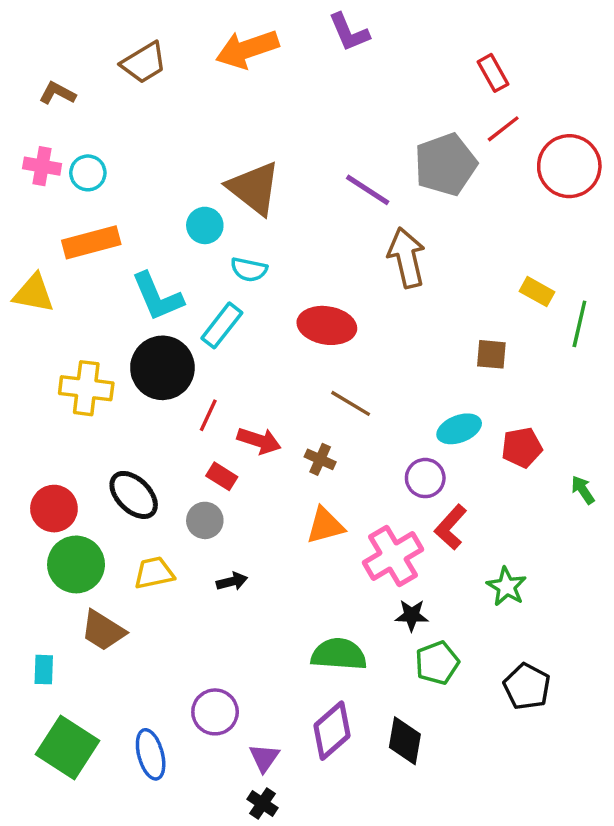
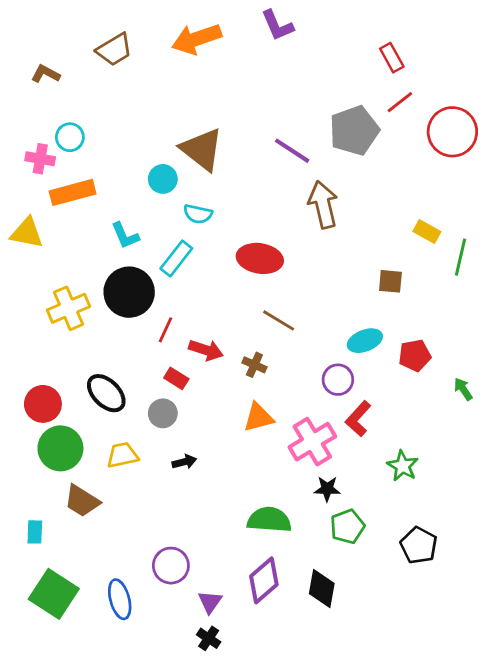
pink cross: (42, 166) -> (40, 159), moved
cyan L-shape: (157, 297) -> (125, 236), size x0.7
yellow cross: (86, 388) -> (69, 308), turned -30

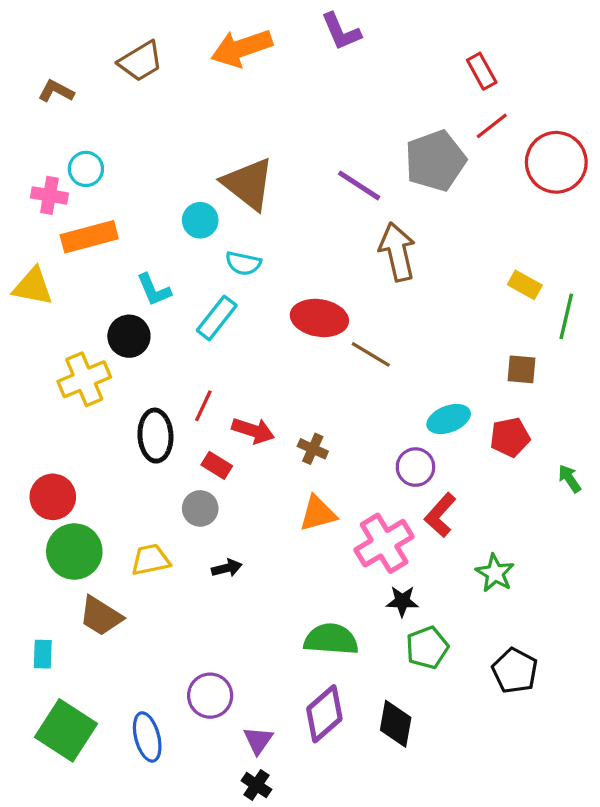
brown square: (390, 281) -> (521, 369), moved
black circle: (129, 292) -> (129, 336), moved, size x0.7
brown line: (279, 320) -> (371, 354), moved
black ellipse: (106, 393) -> (155, 436), moved, turned 42

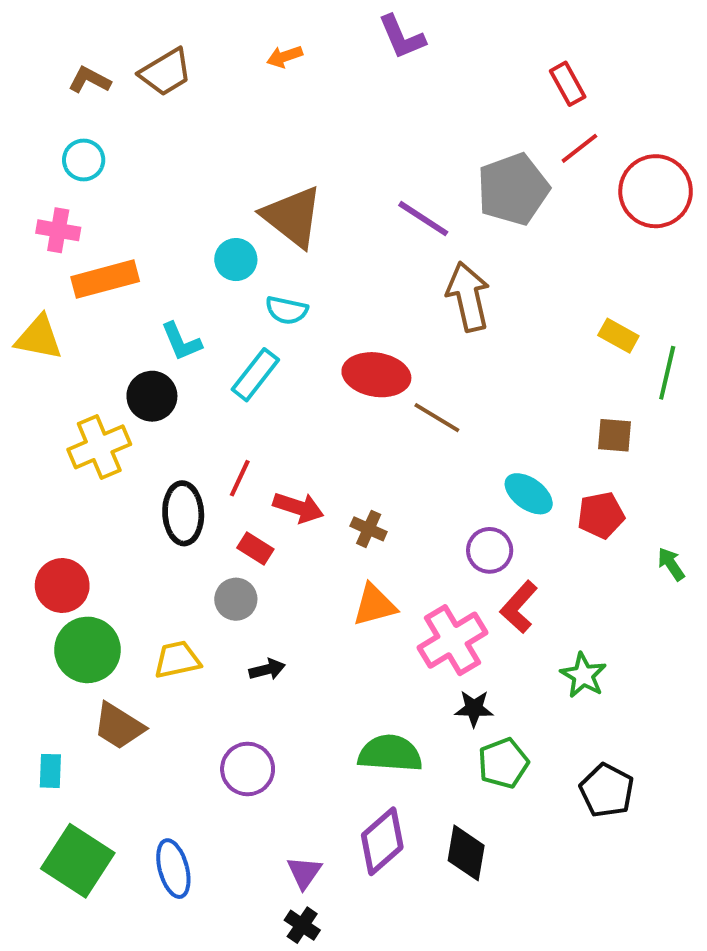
orange arrow: (242, 48) -> (285, 57), size x0.5
brown L-shape: (56, 91) -> (89, 80), moved
cyan circle: (86, 169) -> (84, 160), moved
cyan ellipse: (449, 419) -> (529, 494), turned 57
purple circle: (210, 696) -> (248, 769), moved

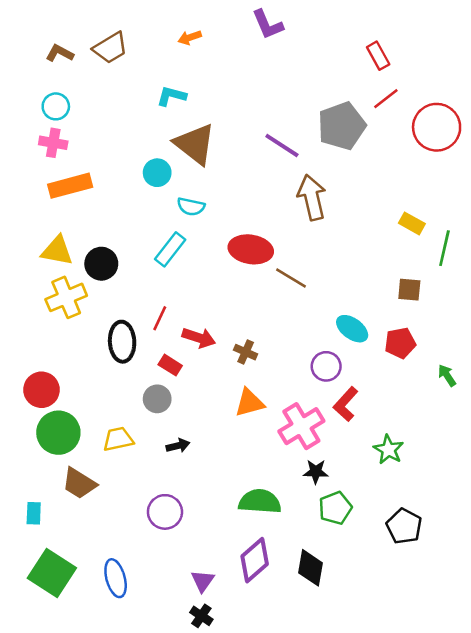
pink cross: (58, 230) -> (53, 143), moved
yellow triangle: (39, 338) -> (57, 251), moved
cyan L-shape: (181, 342) -> (171, 96), moved, turned 128

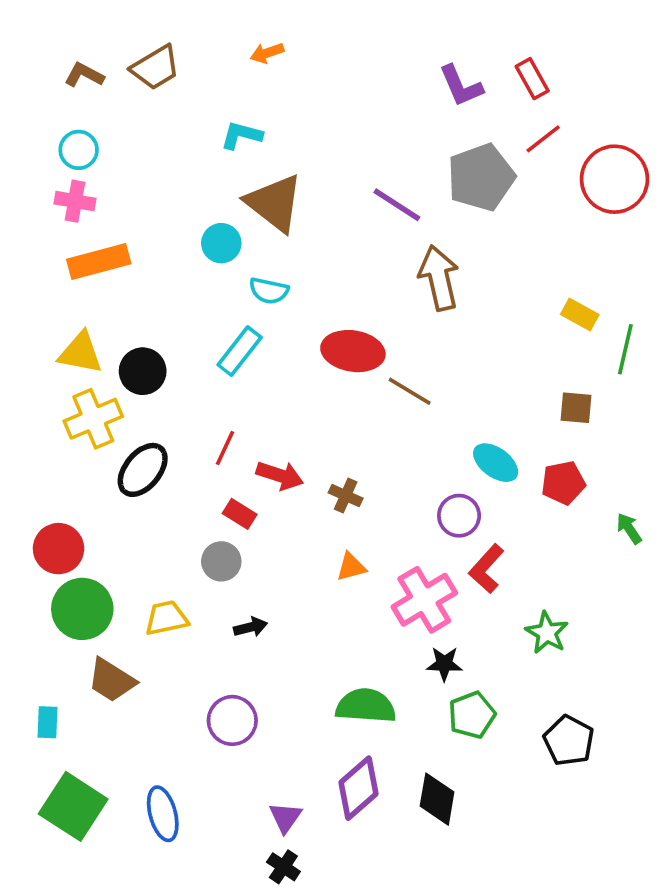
purple L-shape: (268, 25) -> (461, 86), moved
black ellipse: (122, 342) -> (143, 470), moved, turned 42
orange triangle: (249, 403) -> (351, 567), size x0.7

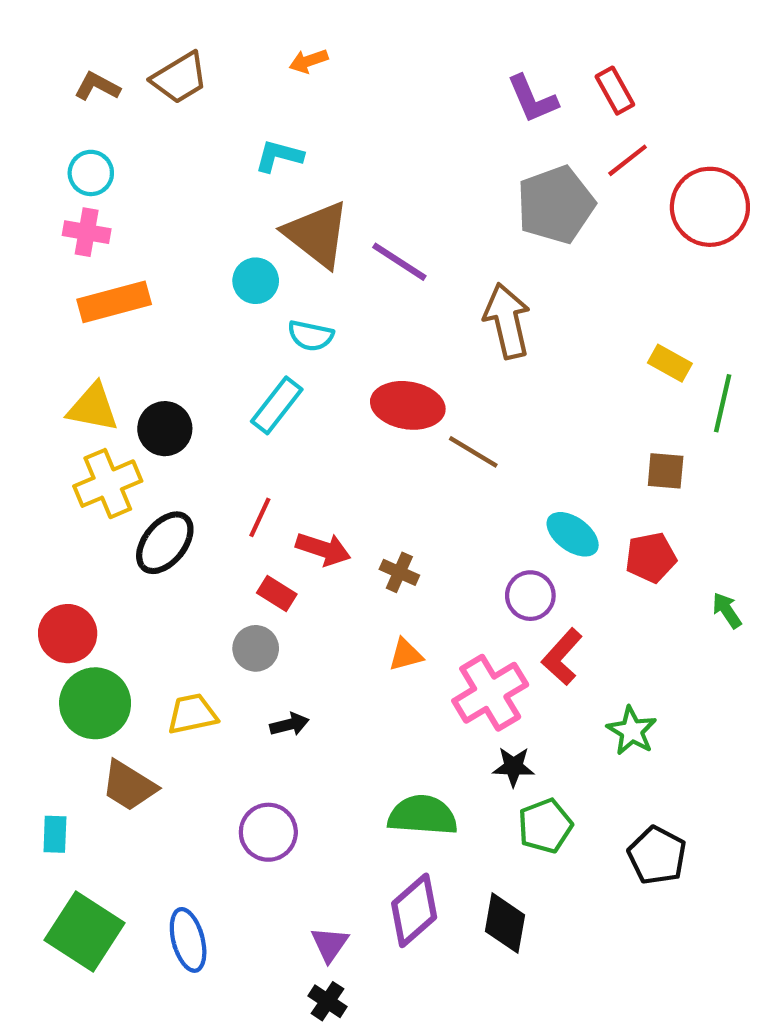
purple line: (397, 205) -> (399, 262), moved

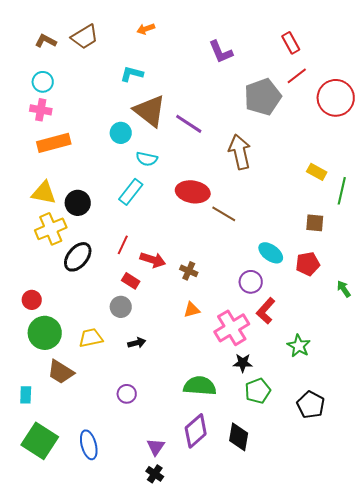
purple L-shape: (532, 99) -> (221, 52), moved
red circle: (68, 634) -> (32, 300), size x0.7
purple circle: (268, 832) -> (127, 394), size x0.7

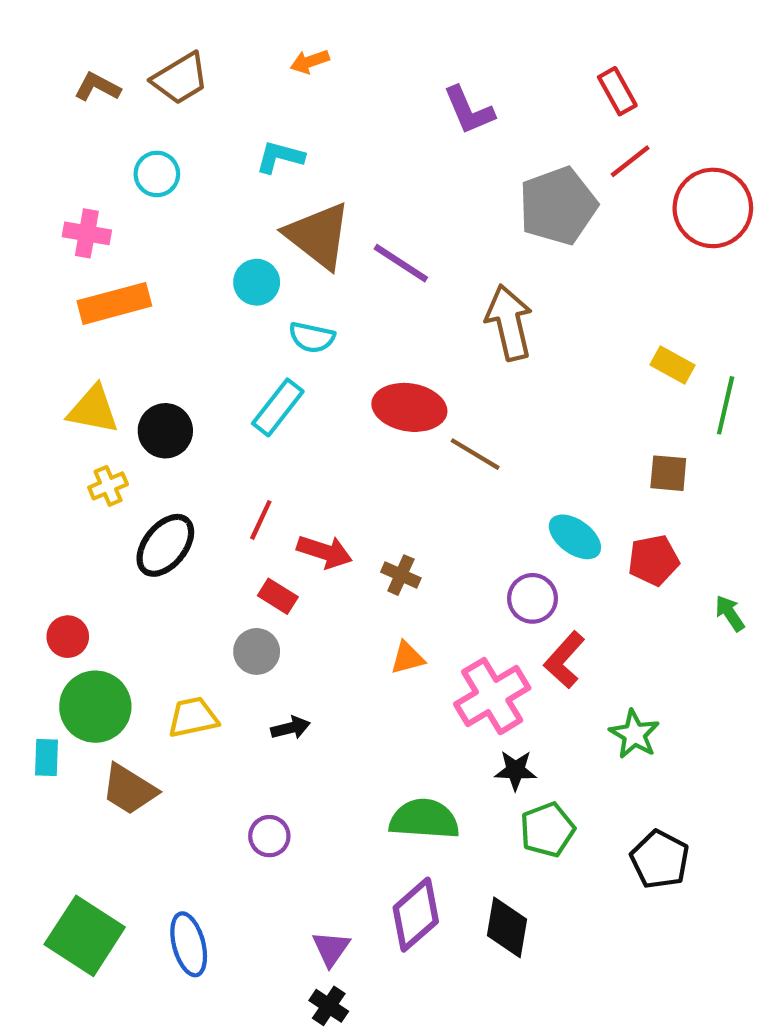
cyan circle: (43, 82) -> (157, 174), moved
yellow cross: (51, 229) -> (108, 486), size x0.6
cyan rectangle: (26, 395) -> (47, 758), moved

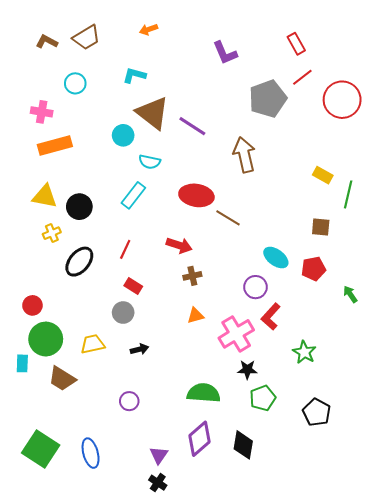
red arrow: (325, 552) -> (179, 245), moved
brown cross: (401, 575) -> (192, 276), turned -36

